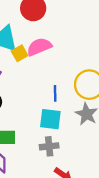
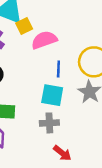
pink semicircle: (39, 47) -> (44, 40), moved

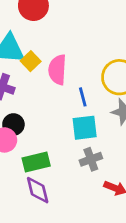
pink semicircle: (44, 40) -> (57, 70), turned -50

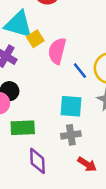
blue line: (83, 97) -> (80, 71), moved, turned -35
purple diamond: (38, 190) -> (37, 161), moved

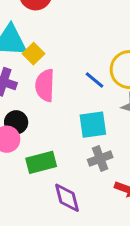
pink semicircle: (57, 51) -> (45, 85), moved

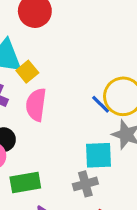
blue line: (94, 80) -> (101, 104), moved
cyan square: (93, 125) -> (99, 155), moved

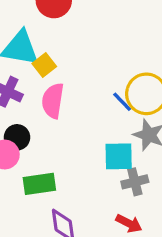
gray cross: (85, 184) -> (135, 182), moved

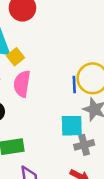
blue line: (122, 102) -> (74, 84), turned 42

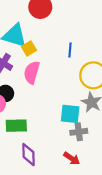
blue line: (74, 84) -> (70, 50), moved

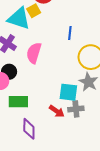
yellow square: (29, 48) -> (34, 11), moved
red arrow: (72, 158) -> (57, 111), moved

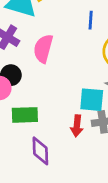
red arrow: (57, 111) -> (77, 126), turned 63

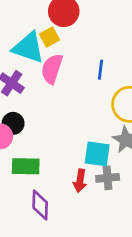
pink semicircle: (43, 49) -> (52, 69), moved

